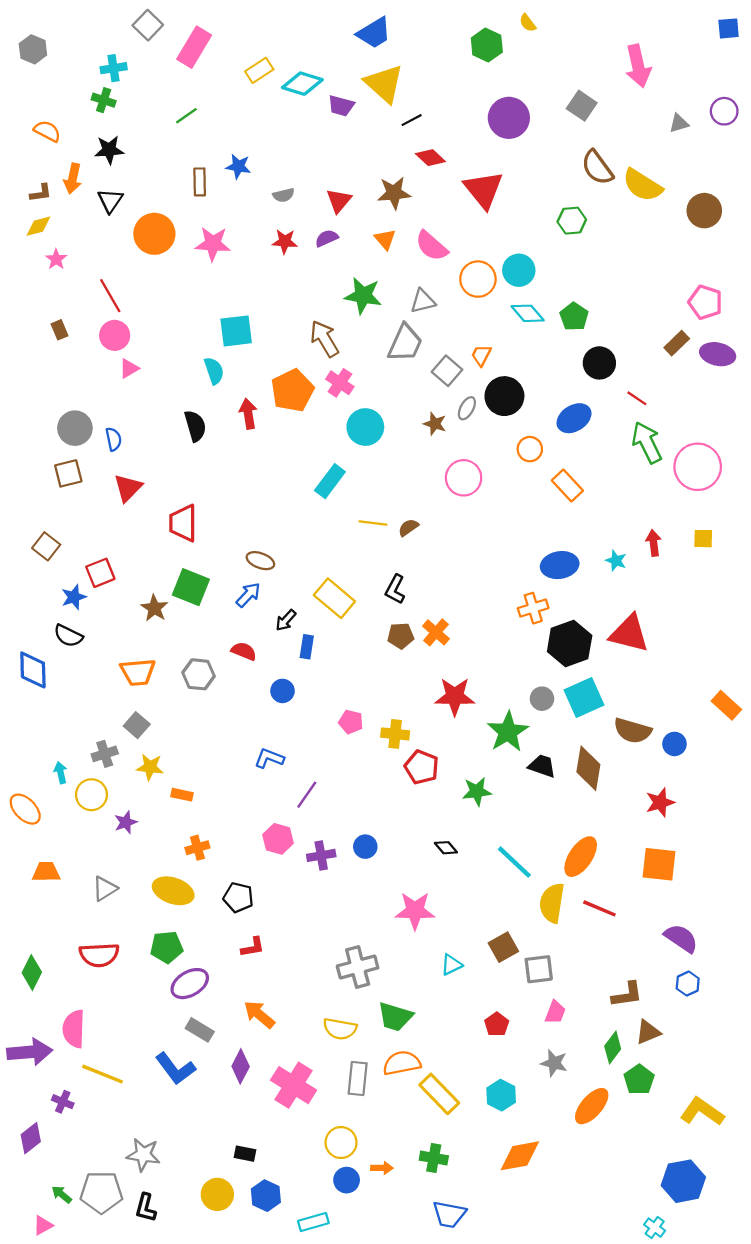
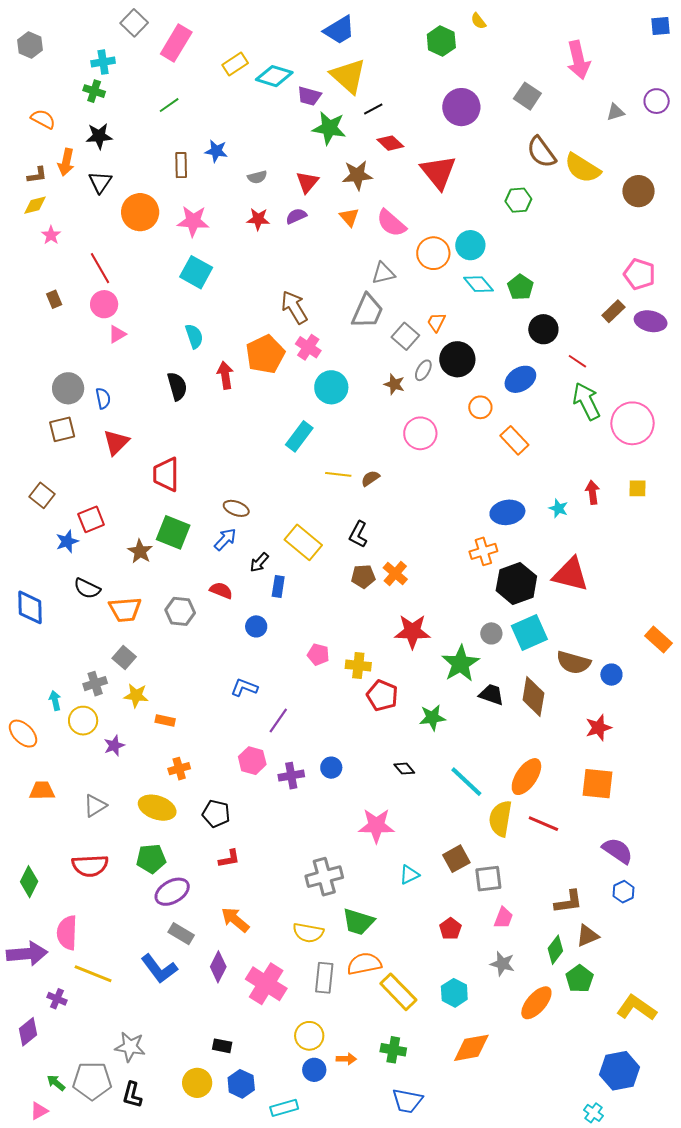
green star: (363, 296) -> (329, 128), moved
cyan square: (236, 331) -> (196, 272), moved, turned 36
black semicircle: (68, 636) -> (87, 588), moved

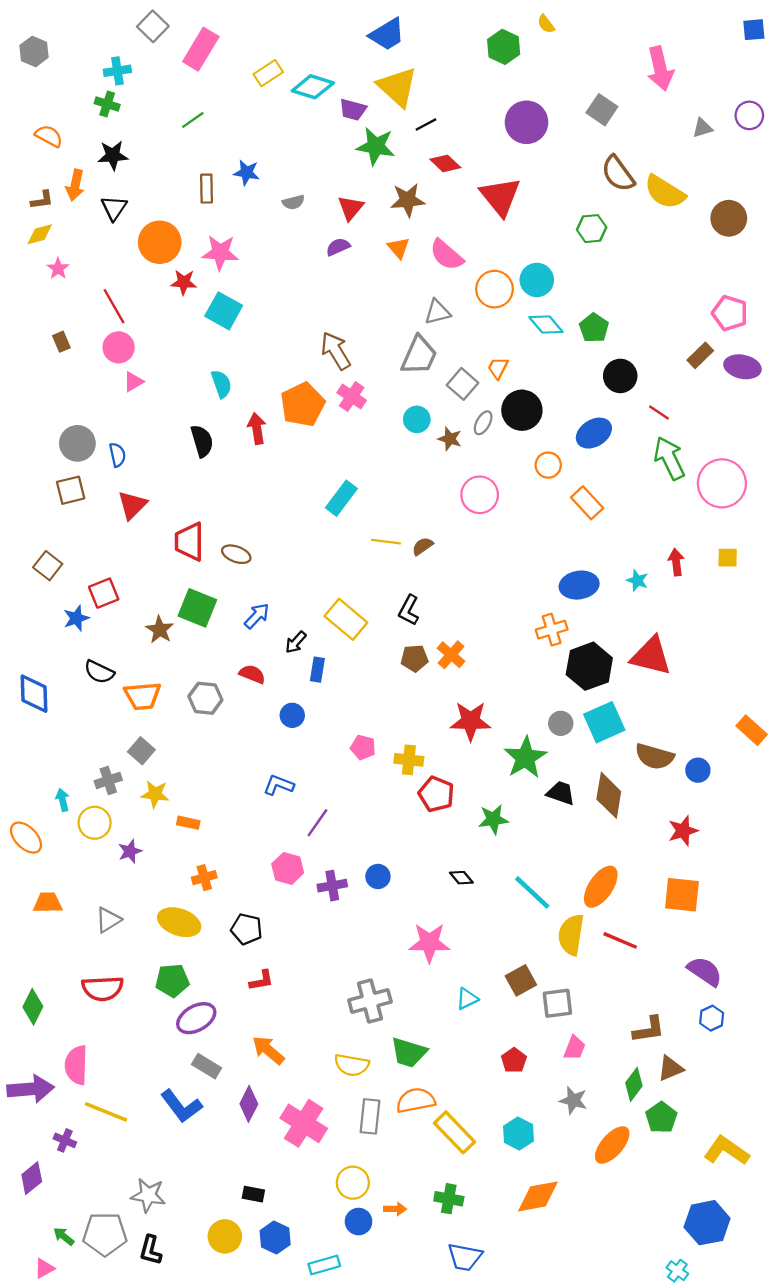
red star: (258, 219) -> (184, 282), moved
cyan circle: (331, 387) -> (417, 419), moved, size x0.7
brown ellipse: (236, 508) -> (236, 554), moved

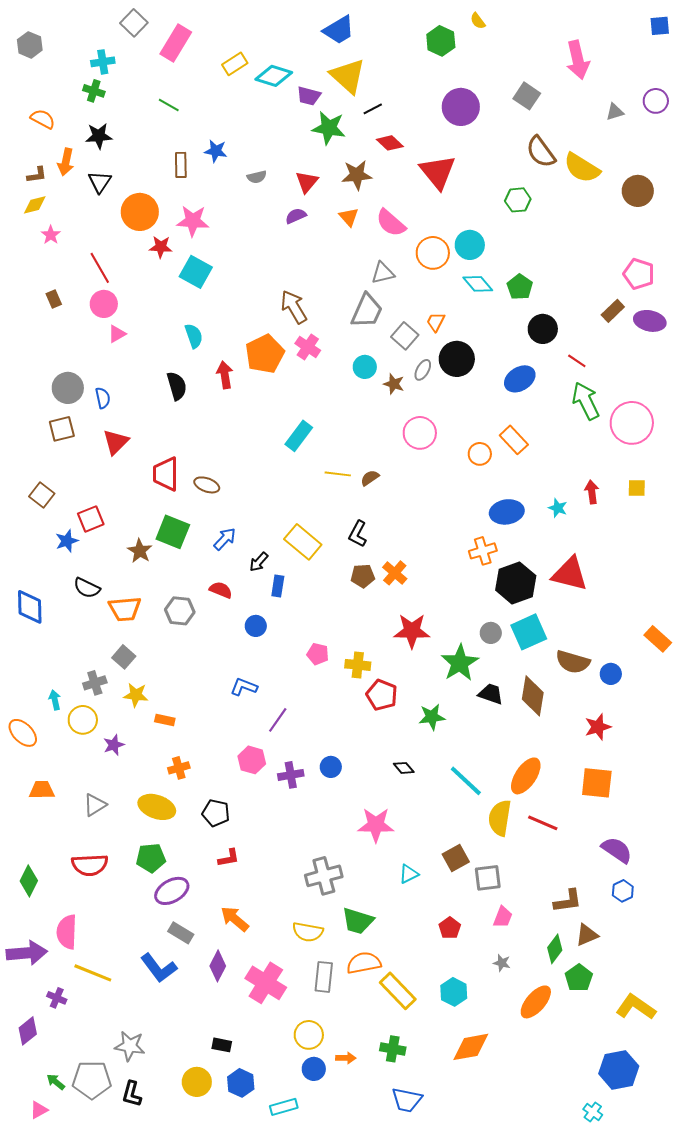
green line: (193, 120) -> (169, 105), turned 65
orange circle: (548, 465) -> (480, 454), moved
gray star: (573, 1100) -> (502, 963), size x0.7

